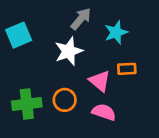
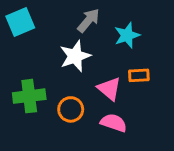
cyan square: (19, 35) -> (20, 22), moved
green cross: (27, 104) -> (29, 96), moved

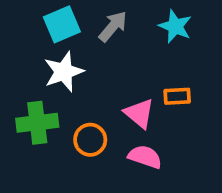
cyan square: (20, 22) -> (62, 24), moved
cyan star: (127, 35) -> (175, 26), moved, turned -30
white star: (75, 56) -> (64, 72), moved

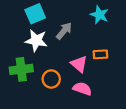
gray arrow: (113, 26) -> (64, 31), moved
white star: (64, 72) -> (36, 40), turned 30

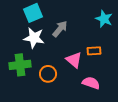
cyan star: (99, 15) -> (104, 19), moved
pink semicircle: (82, 89) -> (91, 83), moved

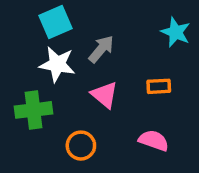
pink triangle: (74, 60) -> (105, 95), moved
orange circle: (48, 74) -> (81, 146), moved

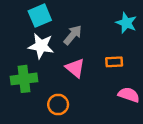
pink semicircle: (154, 140) -> (129, 95), moved

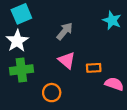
cyan square: (40, 16) -> (21, 14), moved
white star: (41, 46) -> (17, 41), moved, turned 30
orange rectangle: (114, 62) -> (94, 68), moved

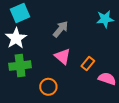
cyan star: (112, 20) -> (105, 19), turned -30
orange rectangle: (94, 68) -> (88, 64), turned -48

